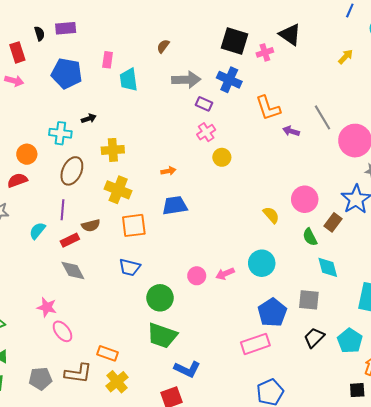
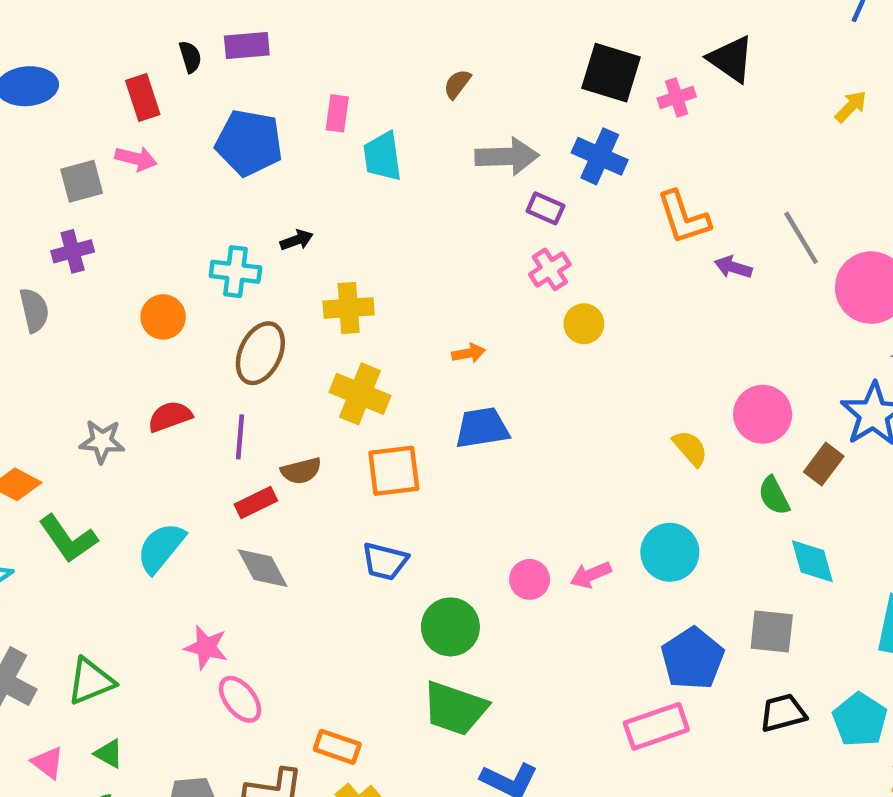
red semicircle: (17, 180) -> (170, 417), moved
cyan semicircle: (37, 231) -> (161, 548), moved, size x1.4
black trapezoid: (314, 338) -> (783, 713), turned 30

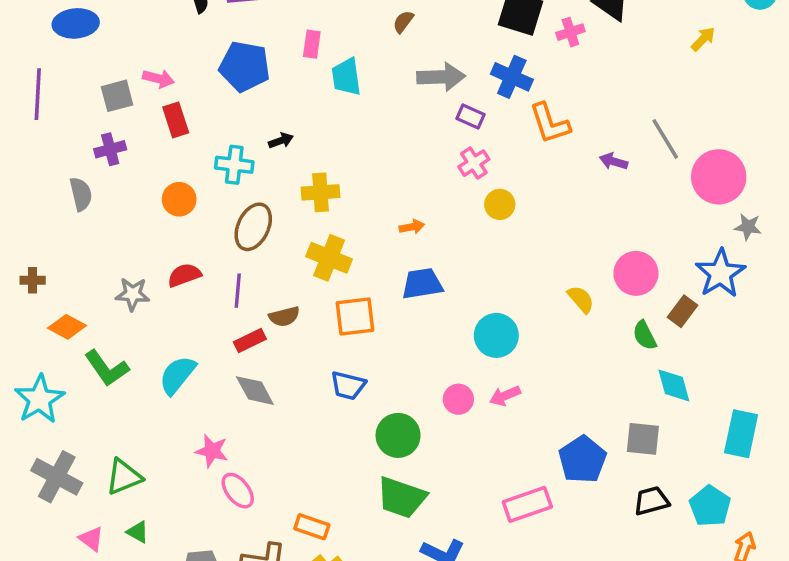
red rectangle: (143, 98) -> (176, 120), moved
orange L-shape: (683, 217) -> (550, 123), moved
cyan circle: (670, 552) -> (496, 335), moved
pink rectangle: (656, 726) -> (527, 504), moved

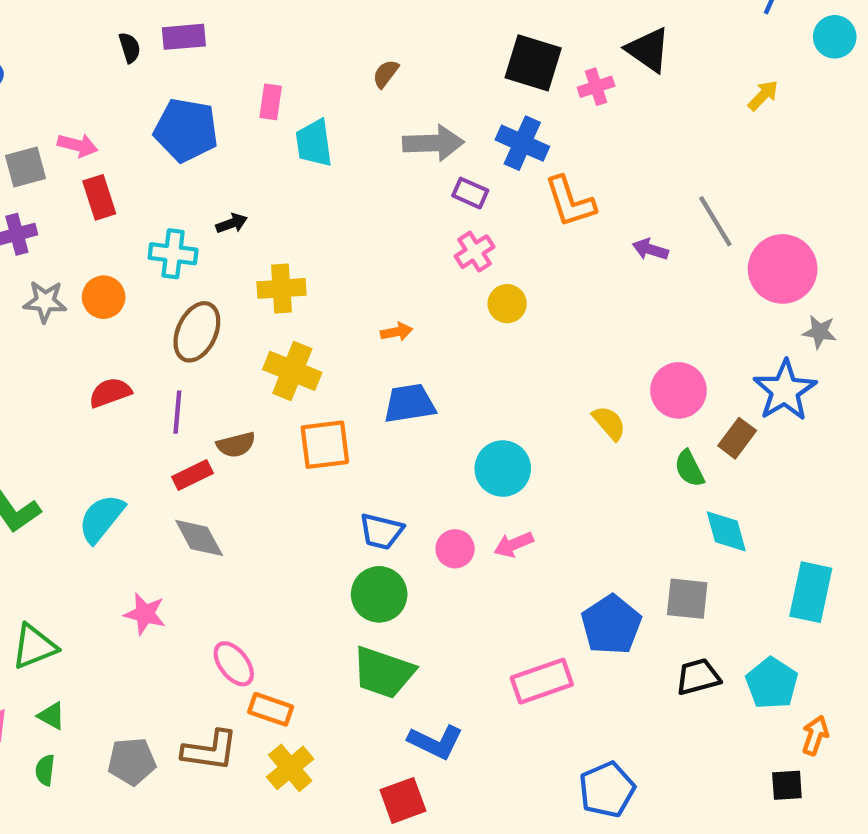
gray star: (133, 294) -> (45, 301), moved
blue trapezoid: (348, 385) -> (381, 531), moved
pink ellipse: (238, 491) -> (234, 664), moved

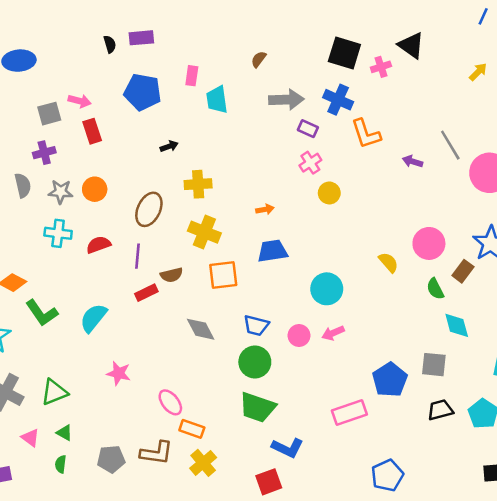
cyan cross: (173, 254) -> (58, 233), moved
gray diamond: (199, 538) -> (201, 329), moved

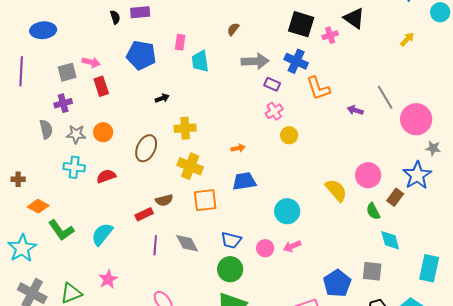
purple line: (138, 256) -> (155, 245), moved
yellow semicircle: (389, 262) -> (336, 190), size x1.4
pink star: (119, 373) -> (108, 279), moved, turned 30

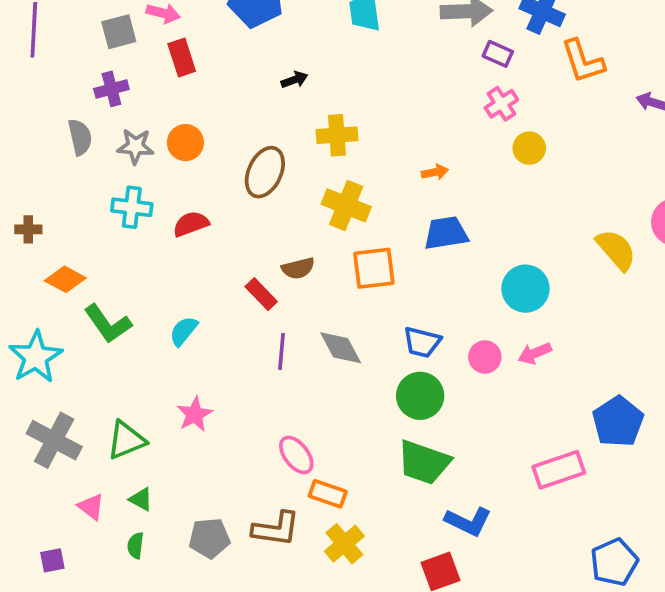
red rectangle: (144, 214) -> (261, 294), turned 72
cyan semicircle: (102, 234) -> (184, 331), size x0.7

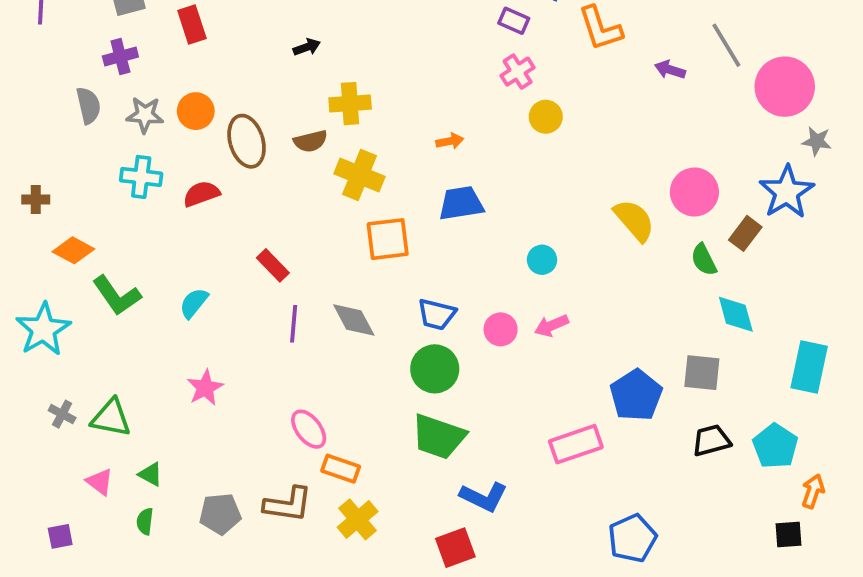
brown ellipse: (265, 172) -> (247, 141), moved, turned -42
brown semicircle: (298, 268) -> (311, 141), moved
cyan circle: (525, 289) -> (542, 260), size x0.6
gray cross: (54, 440) -> (62, 414), size x0.5
green triangle: (126, 440) -> (111, 418), moved, turned 33

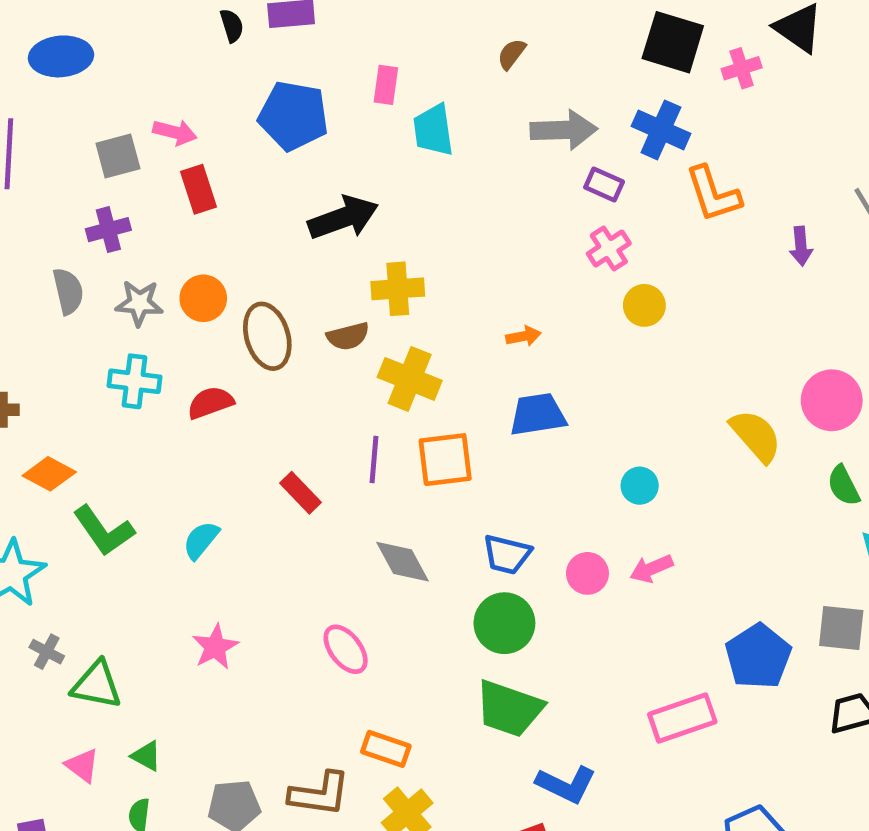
black arrow: (307, 47) -> (343, 218), size x2.0
purple arrow: (670, 70) -> (801, 246), turned -112
purple line: (294, 324) -> (374, 460), moved
gray cross: (62, 414) -> (47, 652), moved
pink ellipse: (309, 429) -> (346, 649), moved

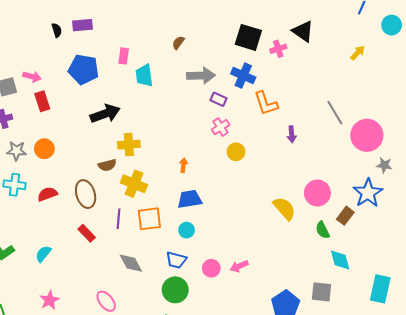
purple arrow: (801, 246) -> (292, 134), moved
brown ellipse: (267, 336) -> (86, 194), moved
orange arrow: (523, 336) -> (183, 165), turned -72
cyan circle: (640, 486) -> (187, 230), moved

